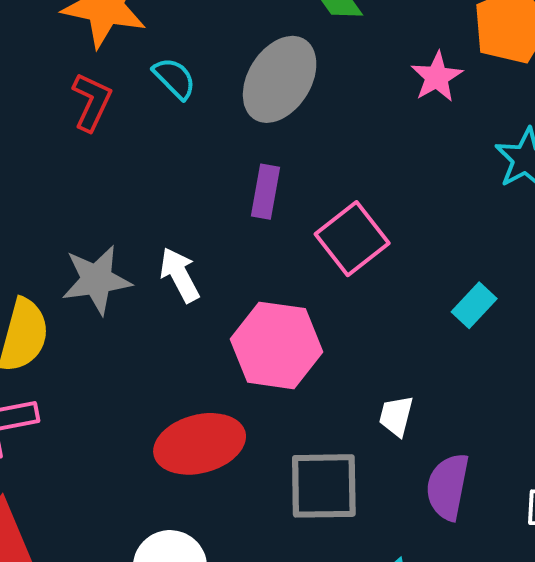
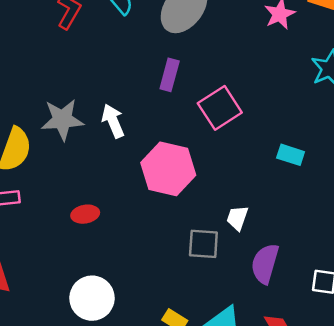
cyan rectangle: (474, 305) -> (291, 155), turned 60
red ellipse: (200, 444) -> (85, 214), moved, size x0.5
gray square: (324, 486) -> (203, 244), moved, size x0.7

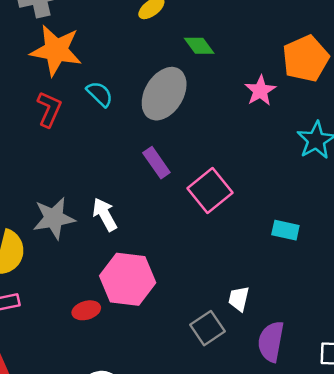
purple rectangle: (170, 75) -> (156, 163), turned -44
pink hexagon: (168, 169) -> (128, 279), moved
gray square: (203, 244) -> (207, 328), turned -32

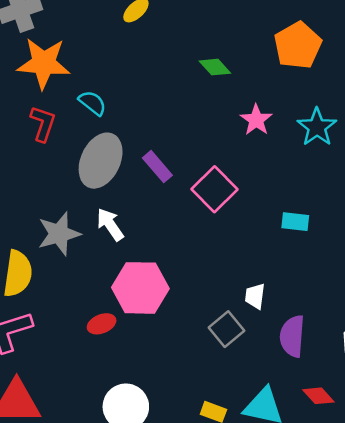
green diamond: (199, 46) -> (215, 67), moved
pink star: (260, 91) -> (256, 120), moved
gray ellipse: (164, 94) -> (101, 161), moved

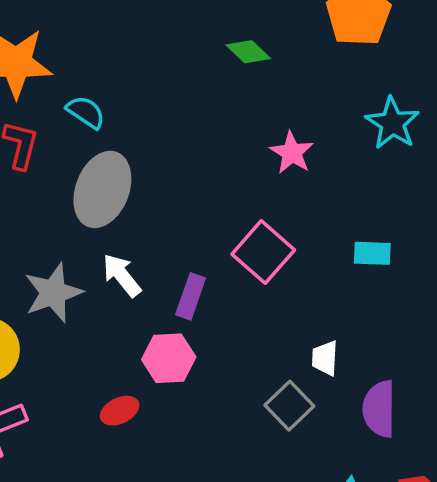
pink star: (256, 120) -> (292, 153), moved
purple rectangle: (157, 167) -> (191, 296), moved, turned 64
pink square: (215, 189) -> (263, 252), moved
pink hexagon: (140, 288) -> (169, 358), size x0.7

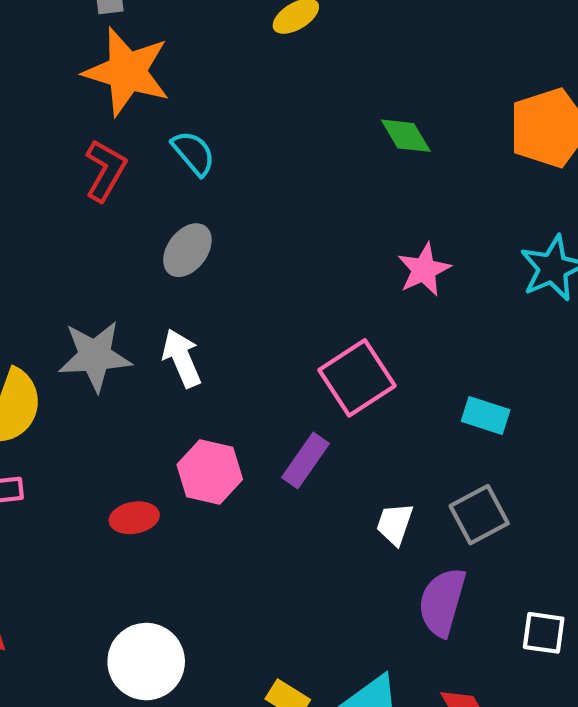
gray ellipse: (102, 189) -> (187, 250), size x0.6
purple rectangle: (191, 296) -> (306, 460), moved
gray square: (289, 406) -> (479, 515), moved

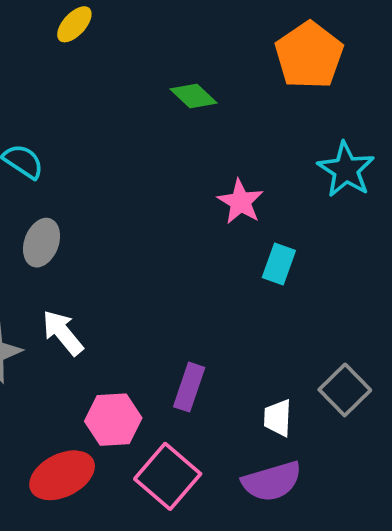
pink square: (357, 378) -> (168, 476), moved
cyan rectangle: (486, 416) -> (279, 264), moved, turned -72
red ellipse: (134, 518) -> (62, 475), size x1.6
purple semicircle: (442, 602) -> (272, 481), moved, turned -106

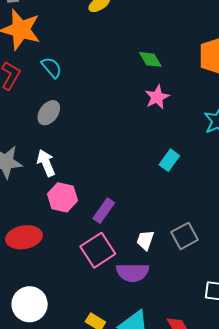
pink star: (240, 202) -> (157, 97), moved
pink hexagon: (113, 420) -> (62, 197), moved
pink square: (168, 476) -> (98, 250), moved

